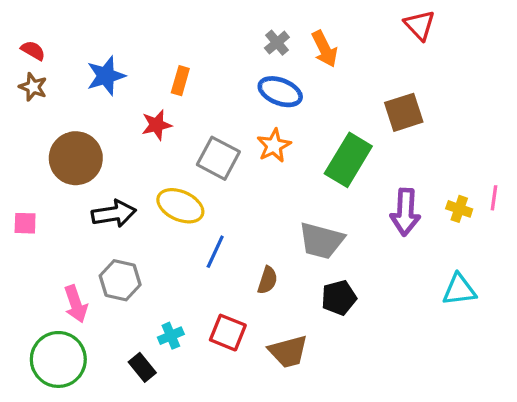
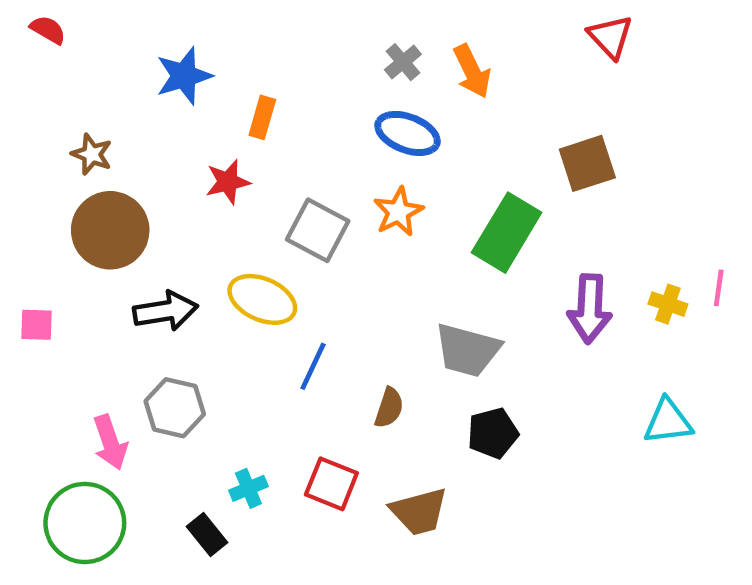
red semicircle: (33, 50) -> (48, 30), moved
blue star: (106, 76) -> (184, 76), moved
brown star: (33, 87) -> (92, 154), moved

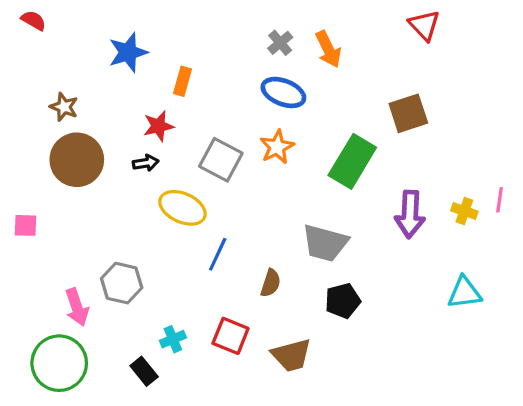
black arrow: (166, 311) -> (146, 163), moved, size x0.6

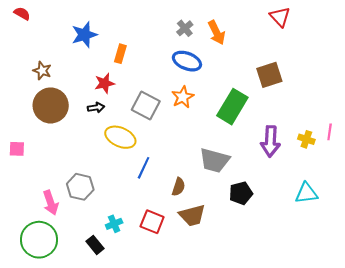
black pentagon: (343, 301) -> (241, 193), moved
brown trapezoid: (291, 355) -> (192, 215), moved

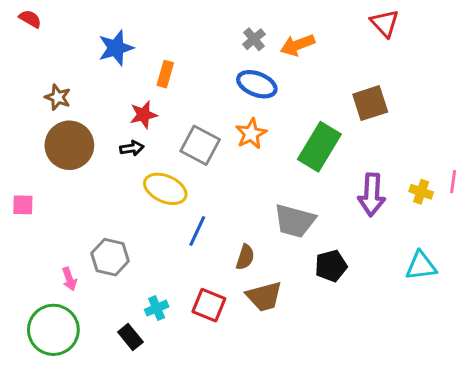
orange arrow: (217, 33) -> (298, 45), turned 95
pink arrow: (51, 203) -> (69, 279), size x0.7

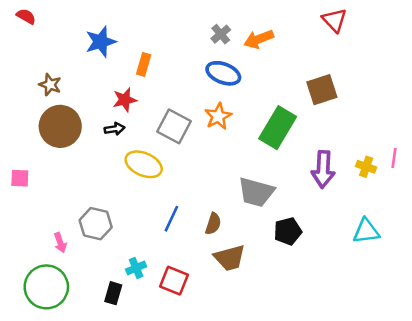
blue line: (197, 231) -> (171, 219), moved
red square: (209, 305) -> (174, 281), moved
black rectangle: (130, 337) -> (113, 293), turned 55

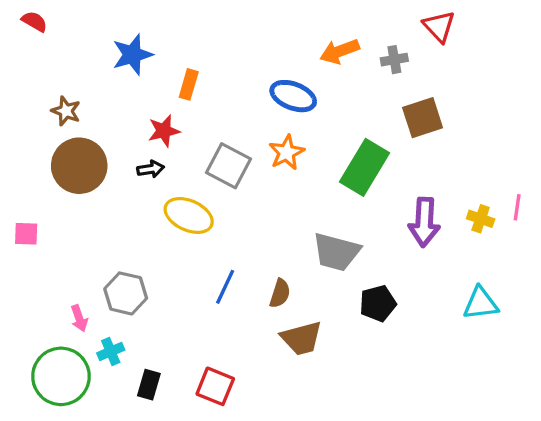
gray cross: (221, 34) -> (394, 60), moved, turned 30
cyan cross: (136, 268) -> (111, 351), moved
red square: (174, 281) -> (215, 386), moved

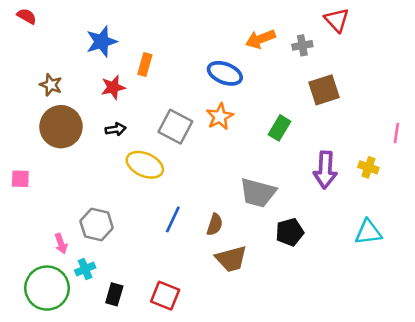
red star: (164, 131) -> (113, 87), moved
green rectangle: (364, 167) -> (279, 128), size x0.6
pink line: (517, 207) -> (396, 133), moved

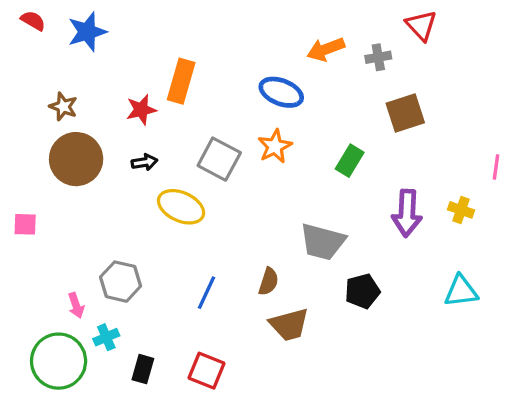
blue star: (102, 42) -> (87, 32), moved
orange rectangle: (145, 64) -> (181, 81), size x1.5
blue line: (173, 219) -> (206, 293), moved

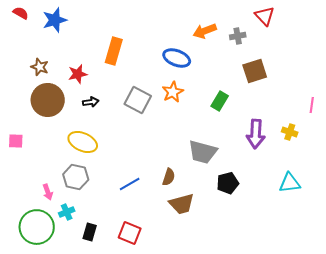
red star: (141, 110) -> (78, 74), moved
yellow ellipse: (181, 207) -> (83, 142), moved
blue line: (206, 293) -> (130, 184), turned 35

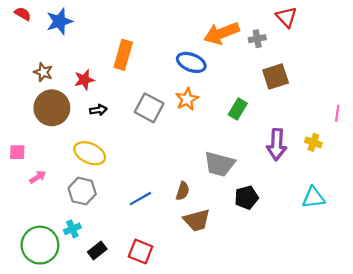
orange arrow: (205, 31) -> (222, 33), size x1.4
pink arrow: (48, 192) -> (38, 177), moved, turned -105
black rectangle: (90, 232) -> (97, 250), turned 36

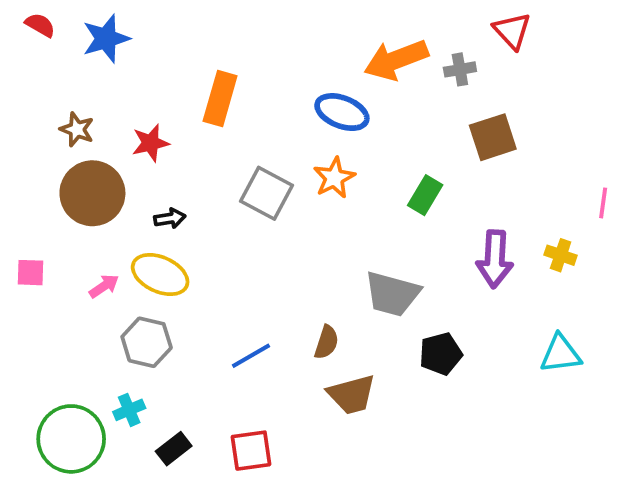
black arrow: (98, 110) -> (170, 218), moved
pink arrow: (38, 177) -> (104, 286), moved
red square: (140, 252) -> (251, 451), turned -30

